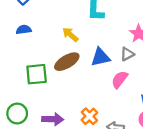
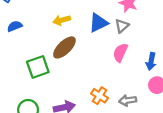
yellow arrow: (70, 35) -> (62, 20), turned -42
blue triangle: (100, 57) -> (98, 23), moved

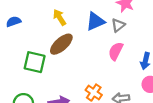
yellow arrow: (62, 20) -> (60, 17), turned 70
green square: (38, 67) -> (35, 62), turned 30

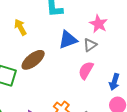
yellow arrow: (60, 17) -> (20, 27), moved

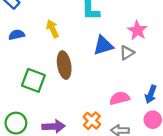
brown ellipse: (33, 60) -> (64, 65), turned -65
pink semicircle: (86, 70) -> (120, 98), moved, turned 42

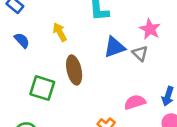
blue semicircle: (17, 35) -> (22, 40), turned 63
gray triangle: (127, 53) -> (140, 53), turned -42

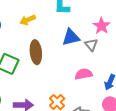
yellow arrow: (60, 32) -> (28, 20), turned -91
pink semicircle: (135, 102) -> (84, 74), moved

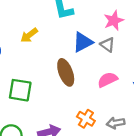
pink star: (101, 26) -> (114, 20), turned 30
brown ellipse: (36, 52) -> (66, 72), moved

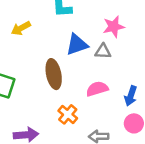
gray triangle: (108, 45) -> (103, 51), turned -42
orange cross: (86, 119) -> (68, 114), moved

